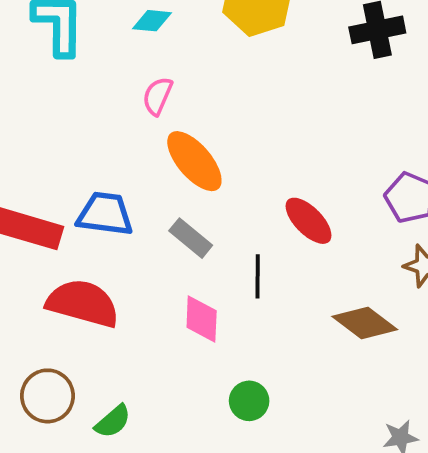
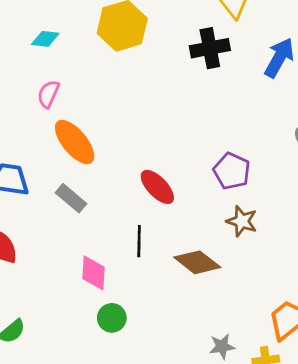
black line: (258, 276) -> (139, 241), moved
pink diamond: (202, 319) -> (93, 273), moved

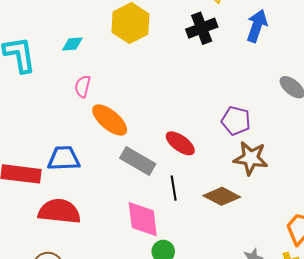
gray rectangle: (71, 198) -> (138, 161), moved, size x1.4
brown star: (242, 221) -> (251, 158), size x1.4
pink diamond: (93, 273) -> (143, 219), size x1.4

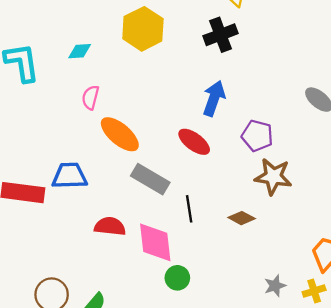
blue arrow: (257, 26) -> (214, 98), moved
red ellipse: (180, 143) -> (194, 142), moved
brown diamond: (222, 196) -> (242, 218), size x0.7
red semicircle: (59, 211) -> (110, 226), moved, size x0.7

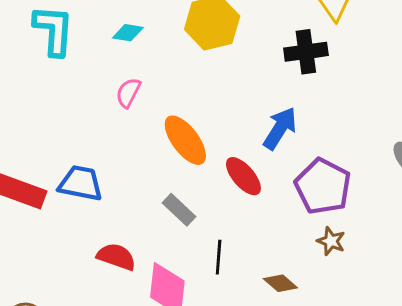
orange ellipse: (120, 134) -> (185, 140), moved
purple pentagon: (257, 136) -> (323, 186), size x1.4
brown star: (273, 177) -> (331, 241), size x0.6
gray rectangle: (150, 179) -> (179, 210), size x0.7

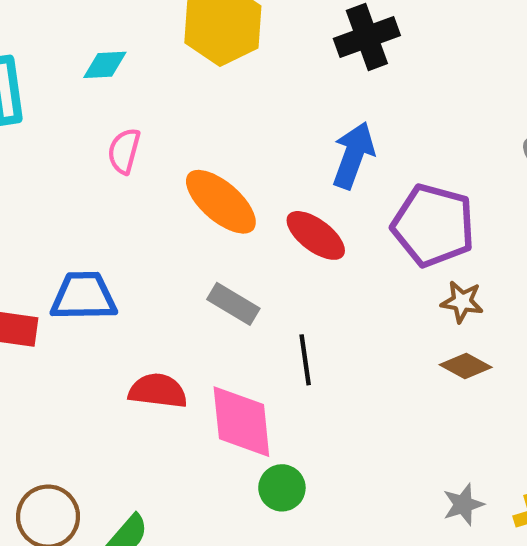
brown diamond: (280, 283) -> (466, 366), moved

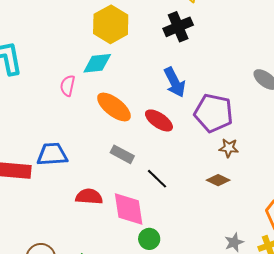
cyan diamond: (105, 65) -> (97, 63), moved, size x1.4
blue arrow: (353, 155) -> (175, 82), turned 136
black line: (305, 360) -> (157, 179), turned -35
brown diamond: (466, 366) -> (218, 180), moved

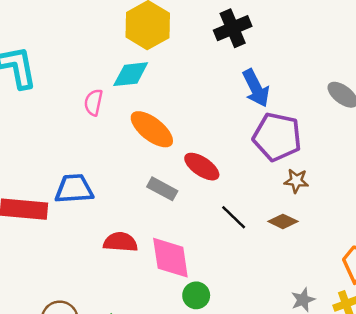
blue arrow: (175, 82) -> (256, 88), moved
red ellipse: (159, 120) -> (202, 167), moved
black line: (157, 179) -> (234, 217), moved

